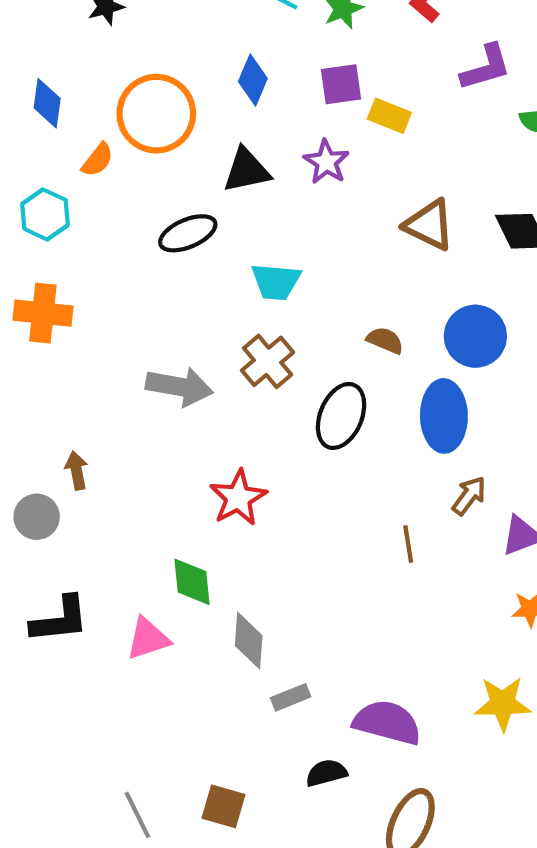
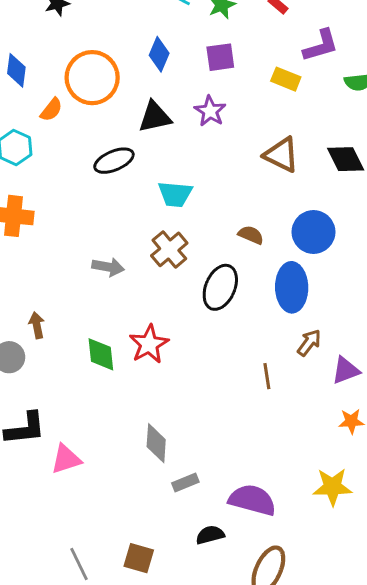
yellow rectangle: (389, 116) -> (286, 79), moved
gray arrow: (179, 387) -> (108, 267), size x0.7
green diamond: (192, 582) -> (101, 354), moved
pink triangle: (148, 638) -> (66, 459), moved

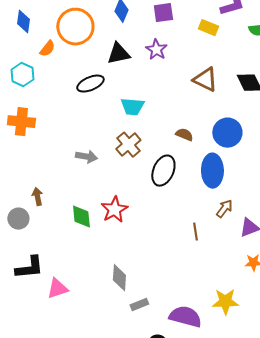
yellow star: (332, 487) -> (225, 302), moved

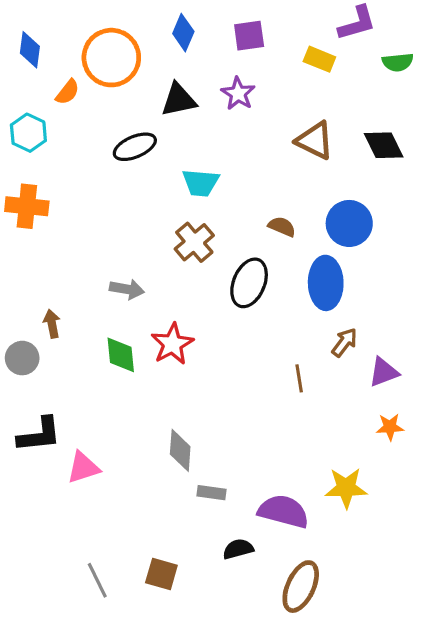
gray arrow: (86, 157) -> (127, 289), moved
gray rectangle: (139, 305) -> (211, 493), turned 30

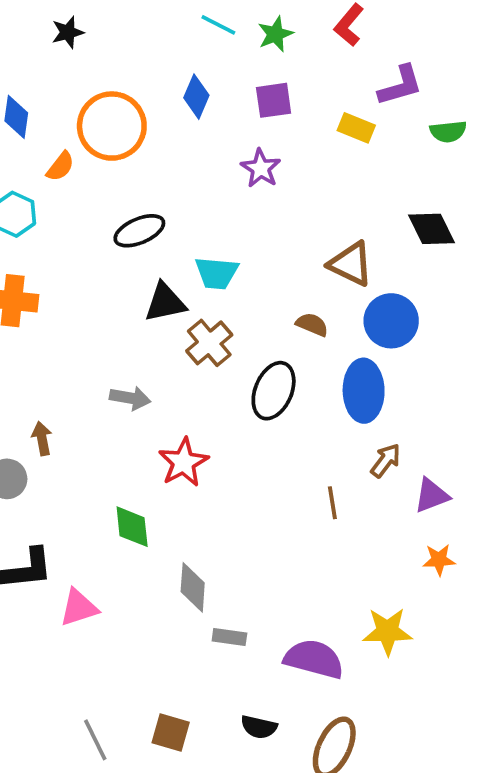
black triangle: (179, 100) -> (165, 302), moved
brown triangle: (315, 141) -> (351, 264), moved
green diamond: (121, 355) -> (132, 527), moved
black semicircle: (238, 549) -> (259, 727), moved, turned -152

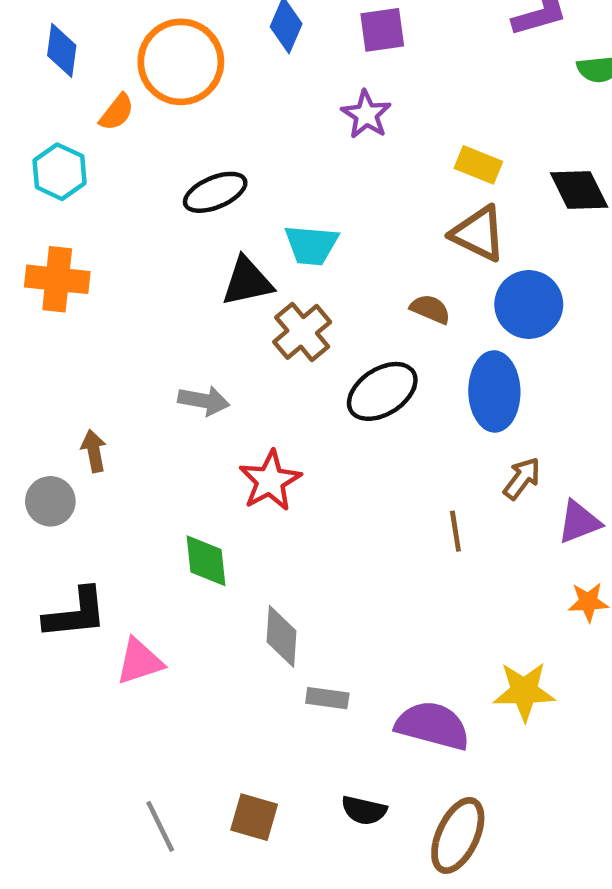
yellow rectangle: (356, 128) -> (478, 165), moved
black ellipse: (274, 391) -> (382, 391), turned 34

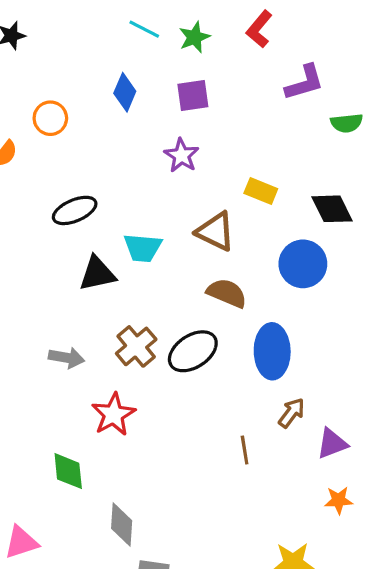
orange circle: (181, 62) -> (50, 118), size x0.6
brown triangle: (478, 234) -> (215, 231), moved
blue circle: (529, 304) -> (303, 264), moved
brown semicircle: (430, 309) -> (227, 293), size x1.4
brown cross: (302, 332) -> (136, 346), moved

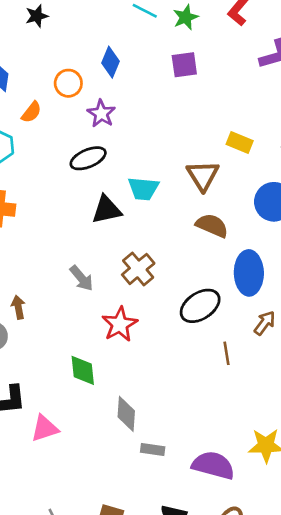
blue diamond: (125, 92) -> (110, 62), moved
purple star: (181, 155) -> (101, 113), moved
brown triangle: (215, 231) -> (203, 175), turned 32
black ellipse: (193, 351) -> (200, 306), moved
gray arrow: (67, 358) -> (82, 278), turned 40

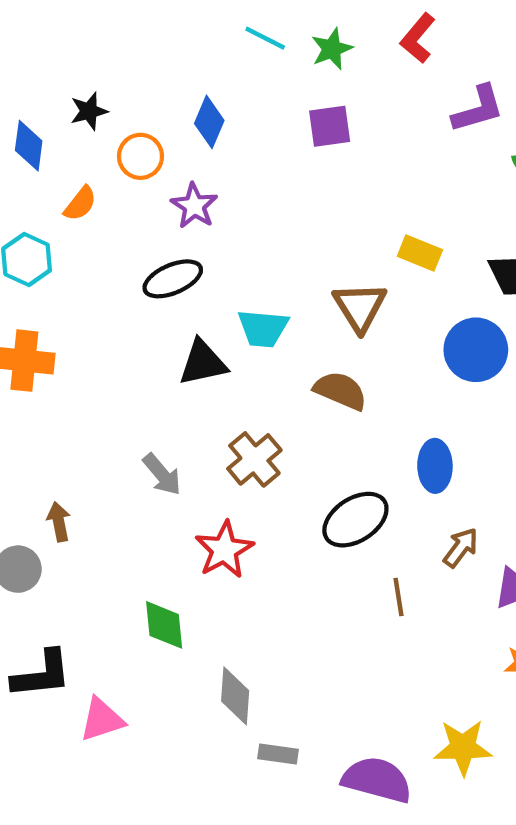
black star: (37, 16) -> (89, 111), moved
brown semicircle: (212, 225) -> (340, 391), moved
blue ellipse: (249, 273) -> (435, 466), size x0.7

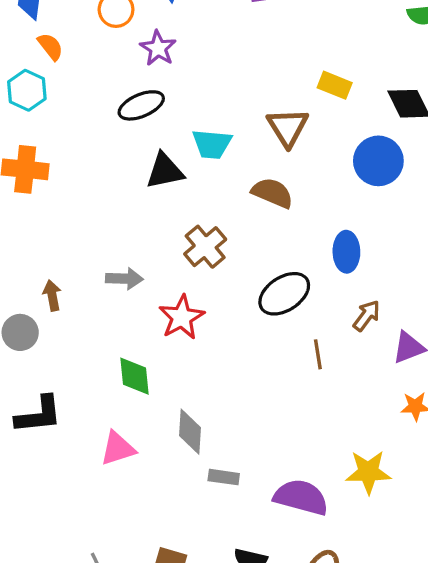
orange semicircle: (80, 204) -> (50, 47), moved, turned -76
gray arrow: (162, 474) -> (124, 279), moved, turned -48
pink triangle: (102, 720) -> (118, 448), moved

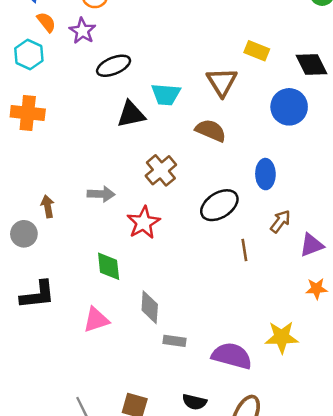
purple star: (158, 48) -> (82, 31), moved

